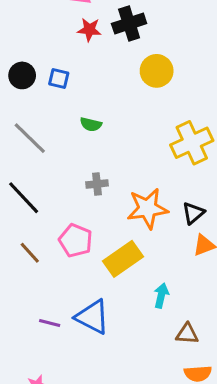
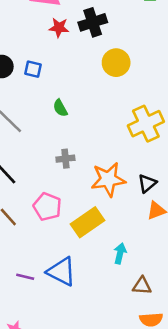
green semicircle: (91, 124) -> (60, 108), turned 48

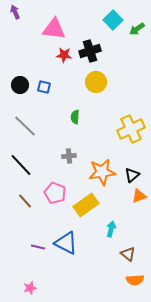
yellow circle: (116, 63) -> (96, 82), moved
green semicircle: (60, 108) -> (75, 117), moved, turned 32
brown triangle: (142, 286) -> (128, 254), turned 35

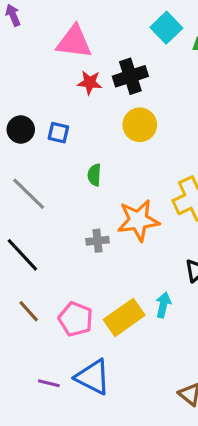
green semicircle: (75, 117) -> (94, 175), moved
orange star: (102, 172) -> (138, 220), moved
pink pentagon: (55, 193) -> (76, 319), moved
cyan arrow: (111, 229) -> (163, 305), moved

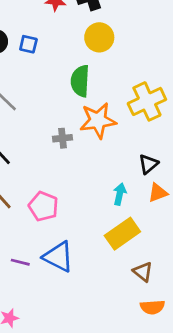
green semicircle: (94, 175) -> (80, 81), moved, size x1.6
yellow rectangle: (124, 317) -> (122, 234), moved

